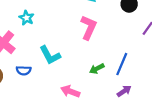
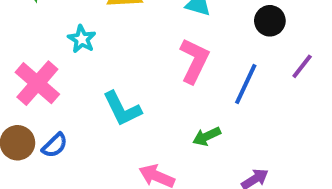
blue line: (122, 64) -> (246, 84), moved
blue semicircle: (24, 70) -> (55, 145), moved, turned -48

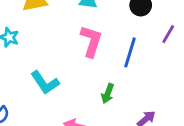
green arrow: (207, 136) -> (108, 94), turned -36

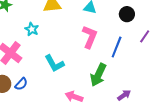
green arrow: (108, 94) -> (98, 75), size x1.6

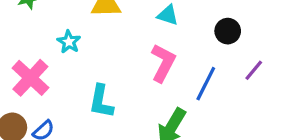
cyan L-shape: (54, 63) -> (101, 101), turned 35

